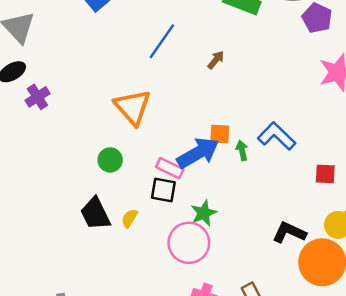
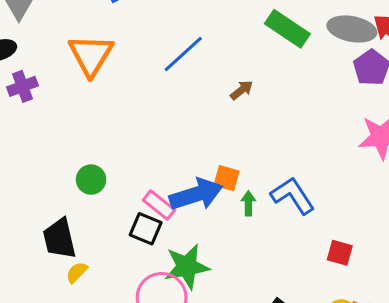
orange triangle: (133, 107) -> (91, 55), moved
green star: (204, 213) -> (187, 267), size x1.4
yellow semicircle: (130, 218) -> (77, 272), moved

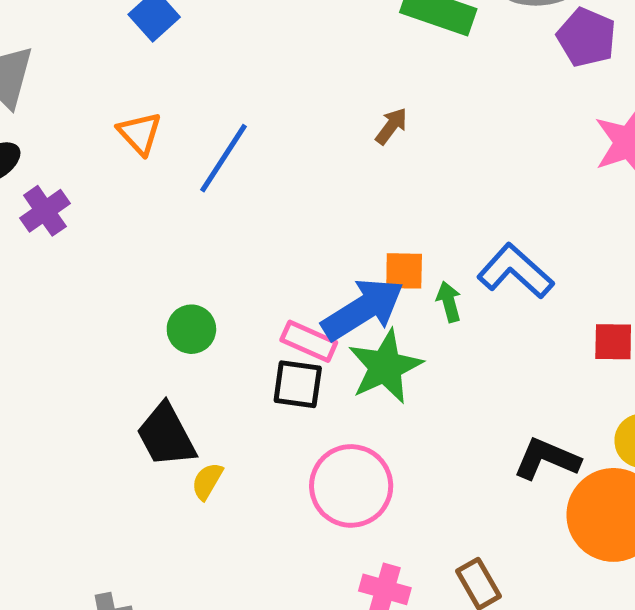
blue line: (183, 54) -> (223, 158), moved
orange triangle: (91, 55) -> (140, 133), size x0.6
green star: (187, 267) -> (385, 367), moved

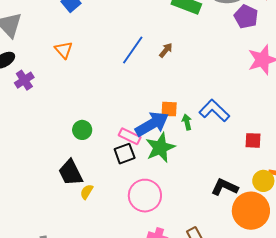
blue line: (223, 158) -> (133, 50), moved
black square: (298, 384) -> (125, 154), turned -30

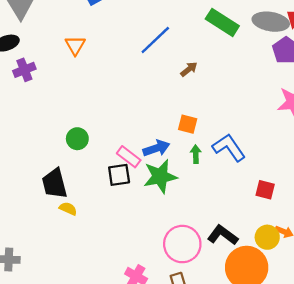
blue line: (133, 50) -> (155, 40), moved
orange square: (169, 109) -> (188, 124), moved
blue arrow: (152, 124) -> (156, 148), size x0.7
yellow semicircle: (87, 192) -> (68, 209), turned 70
pink circle: (145, 196) -> (182, 244), moved

